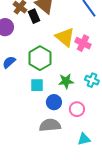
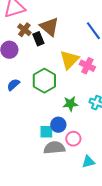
yellow triangle: (65, 37) -> (69, 60), turned 35
cyan square: (37, 85) -> (46, 132), moved
pink circle: (77, 109) -> (73, 139), moved

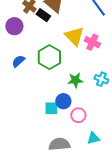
black rectangle: (38, 39) -> (43, 15), turned -32
yellow triangle: (69, 60) -> (74, 36), turned -30
gray semicircle: (54, 148) -> (59, 144), moved

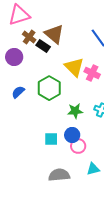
blue circle: (63, 101) -> (72, 135), moved

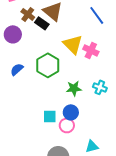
pink circle: (78, 146) -> (67, 125), moved

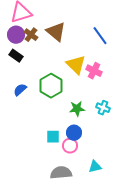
black rectangle: (42, 23) -> (16, 56), moved
purple circle: (13, 34) -> (16, 35), moved

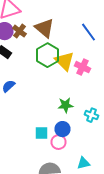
green hexagon: (51, 86) -> (48, 55), moved
cyan cross: (103, 108) -> (92, 115), moved

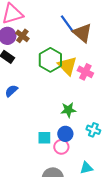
brown triangle: (44, 28) -> (82, 33), moved
blue line: (88, 32) -> (67, 24), moved
cyan cross: (92, 115) -> (93, 130), moved

